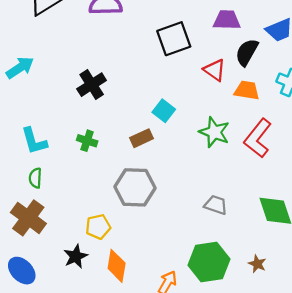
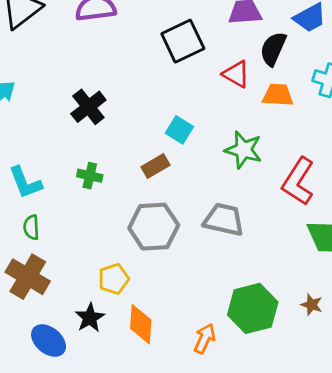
red L-shape: (258, 138) -> (298, 181), moved
gray trapezoid: (216, 205) -> (224, 220), moved, size x1.4
blue ellipse: (22, 271) -> (49, 341), moved

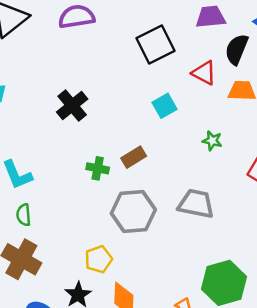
cyan square: (179, 130) -> (164, 106), moved, turned 30
green star: (243, 150) -> (212, 141), size x0.6
green cross: (90, 176) -> (98, 168), moved

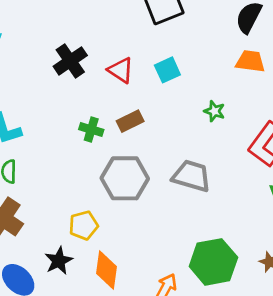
red triangle: (204, 73) -> (121, 70), moved

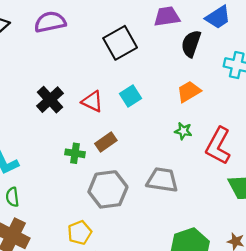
orange trapezoid: (250, 61) -> (189, 92), moved, turned -30
green star: (214, 111) -> (183, 131), moved

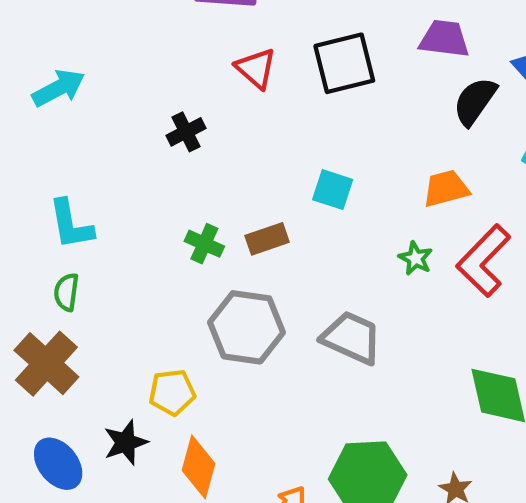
cyan square: (131, 96) -> (333, 190), moved, turned 35
black cross: (50, 100) -> (186, 132), size x0.7
red triangle: (92, 101) -> (256, 68), moved
red L-shape: (218, 146) -> (484, 261), moved

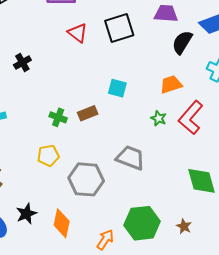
black cross: (186, 132) -> (22, 63), moved
gray hexagon: (246, 327) -> (86, 179), moved
yellow pentagon: (172, 392) -> (48, 156), moved

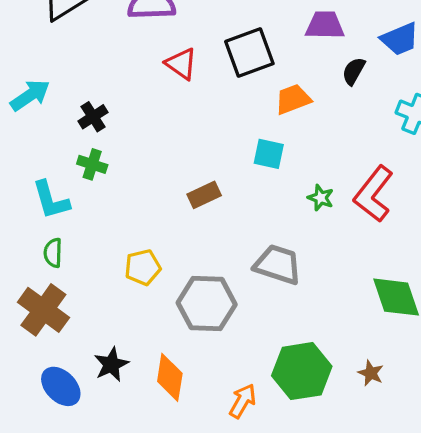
black semicircle: (182, 42) -> (354, 71), size x0.7
orange trapezoid: (171, 84) -> (293, 99), moved
cyan square: (117, 88) -> (269, 154), moved
green cross: (58, 117) -> (92, 164), moved

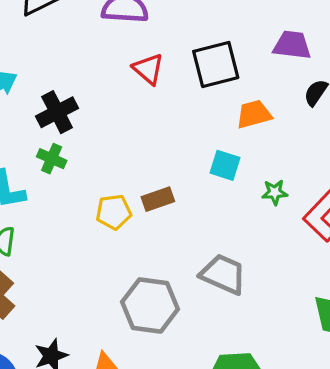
black cross: (93, 117) -> (57, 112), size x1.4
green star: (321, 198) -> (275, 192), moved, turned -30
yellow pentagon: (143, 267) -> (114, 212), moved

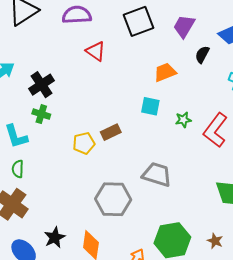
purple trapezoid: (292, 45) -> (184, 26), turned -60
black square: (216, 64) -> (139, 21), moved

